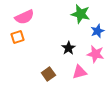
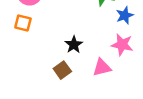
orange square: (17, 37) -> (23, 23), turned 32
black star: (68, 48) -> (74, 45), moved

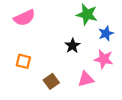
orange square: (23, 23) -> (23, 61), moved
black star: (74, 45) -> (72, 46), moved

